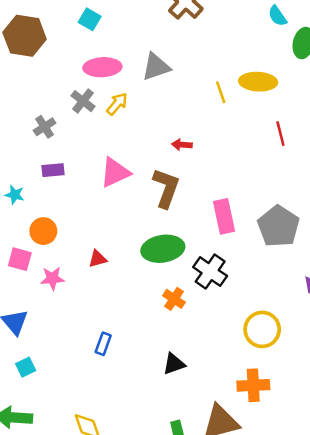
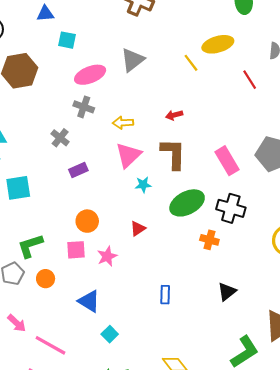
yellow arrow: (117, 104) -> (123, 123), moved, turned -114
cyan star: (15, 195) -> (143, 185), moved

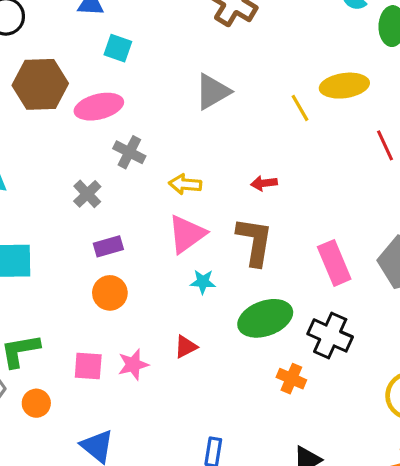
pink ellipse: (90, 75) -> (99, 107), moved
orange circle: (87, 221) -> (110, 293), moved
pink star: (107, 256) -> (133, 365), moved

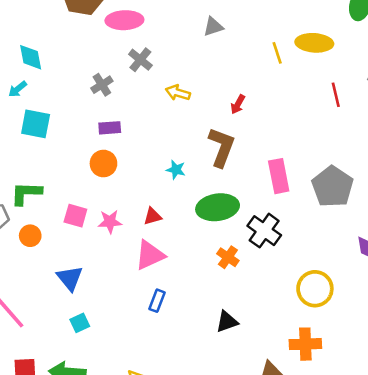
gray triangle: (213, 92) -> (213, 27), size x0.7
red arrow: (264, 183) -> (238, 104), turned -66
pink triangle: (187, 234) -> (150, 255), moved

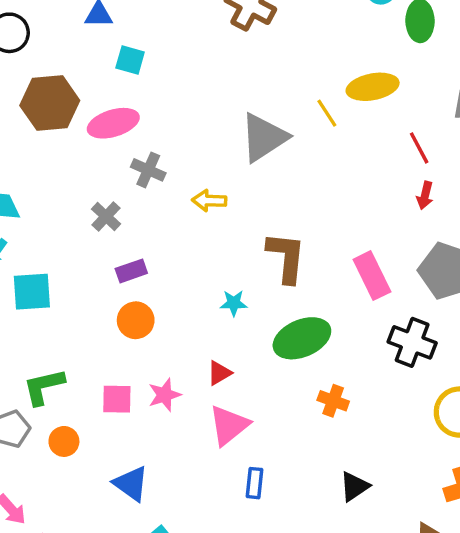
gray triangle: (213, 27) -> (264, 137), moved, size x1.8
red arrow: (238, 104) -> (425, 195), moved
black cross: (264, 231) -> (412, 342), moved

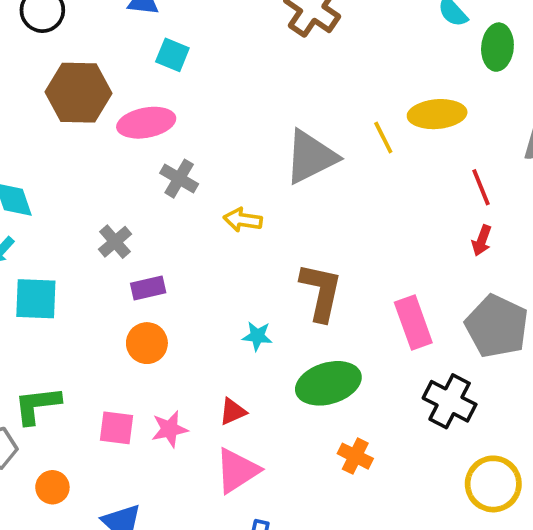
gray cross: (106, 216) -> (115, 242), moved
orange circle: (64, 441) -> (52, 487), moved

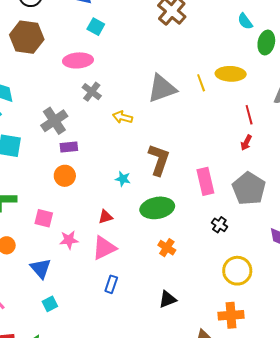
brown hexagon: (78, 93) -> (27, 37), moved
gray cross: (115, 242) -> (54, 121), size x1.5
black cross: (450, 401) -> (219, 225), size x0.6
pink star: (170, 429) -> (69, 240), moved

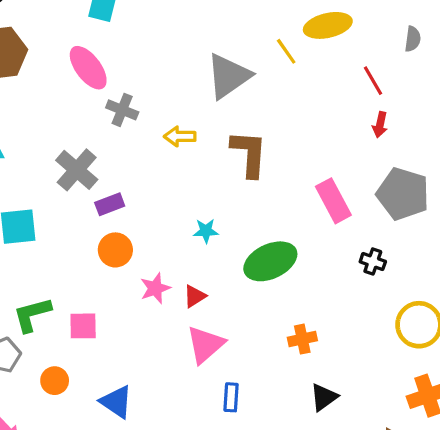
pink ellipse: (78, 60) -> (88, 68), turned 72
brown L-shape: (159, 160) -> (249, 154), moved
pink square: (44, 218) -> (83, 326), moved
pink star: (69, 240) -> (155, 288), moved
orange cross: (167, 248) -> (302, 339), moved, turned -30

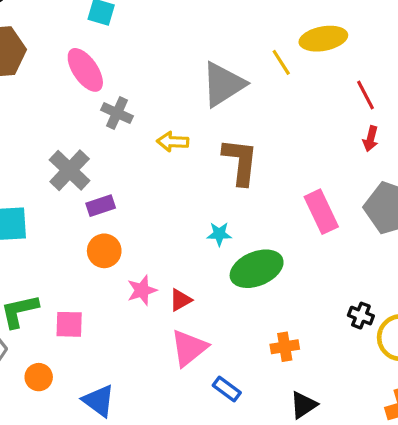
cyan star: (206, 231) -> (219, 234), moved
black cross: (373, 262) -> (361, 316), moved
blue rectangle: (231, 397) -> (227, 389), moved, turned -60

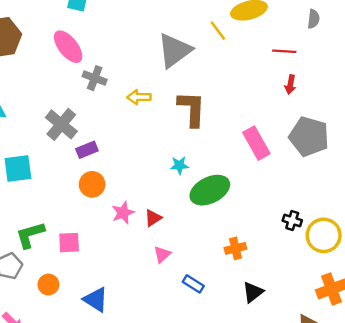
red line: (366, 95) -> (284, 51), turned -55
pink triangle: (189, 348) -> (162, 254), size x0.6

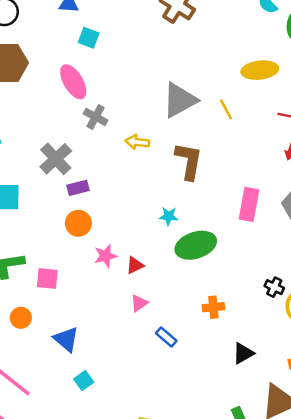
yellow line: (218, 31) -> (226, 109), moved
pink rectangle: (256, 143) -> (249, 204), turned 32
black triangle: (253, 292) -> (243, 353), moved

